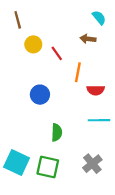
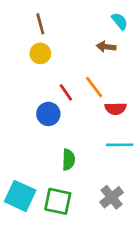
brown line: (18, 20) -> (40, 24), moved
red line: (57, 53) -> (66, 92), moved
orange line: (78, 72) -> (94, 87), turned -48

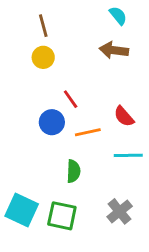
cyan semicircle: (120, 21) -> (118, 16), moved
brown arrow: (106, 47) -> (114, 50), size x1.4
orange line: (94, 87) -> (88, 132), moved, turned -65
red semicircle: (116, 109) -> (124, 116), turned 50

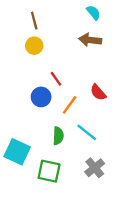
orange line: (88, 132) -> (70, 105), turned -42
cyan line: (128, 155) -> (87, 132), moved, turned 40
cyan square: (22, 210) -> (17, 152), moved

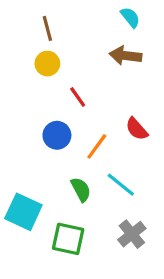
red line: (56, 79) -> (78, 97), moved
green semicircle: (58, 136) -> (81, 189), turned -30

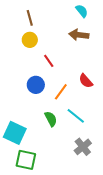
green square: (68, 239) -> (26, 160), moved

